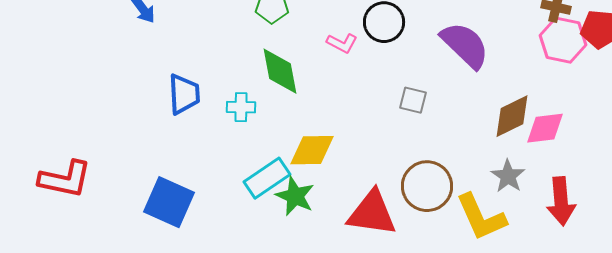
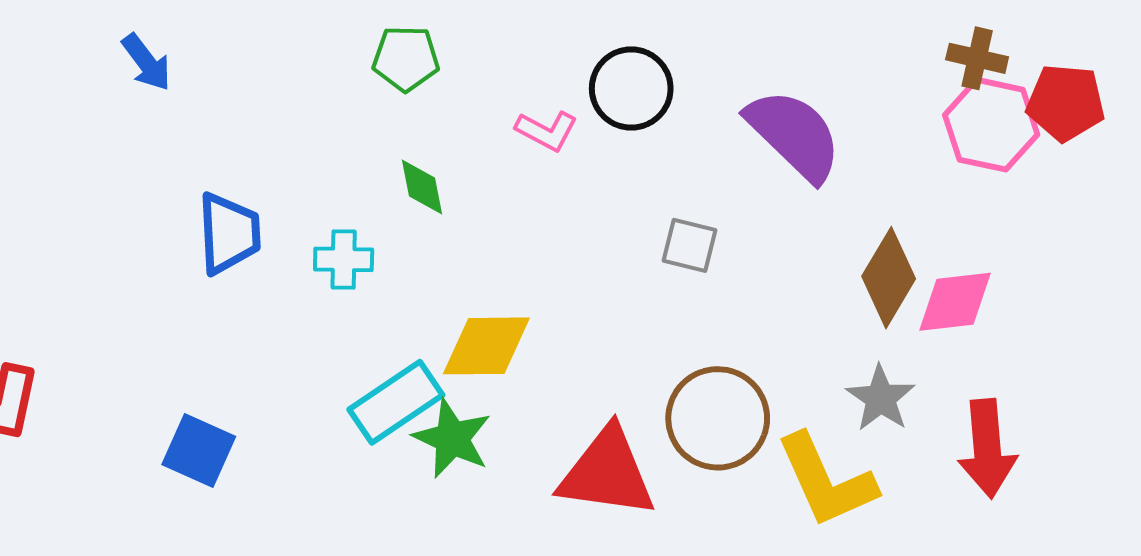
green diamond: (280, 71) -> (422, 187), size x0.6
brown diamond: (512, 116) -> (889, 278), turned -33
blue square: (169, 202) -> (199, 451), size x0.7

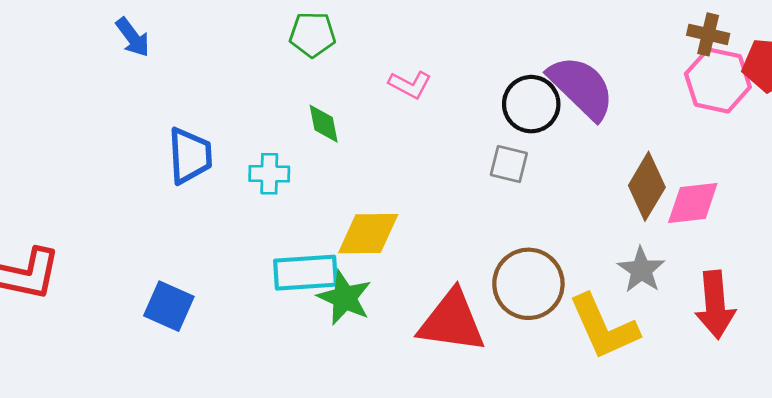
black circle: (631, 88) -> (531, 104), moved
cyan rectangle: (396, 402) -> (306, 273), turned 30

